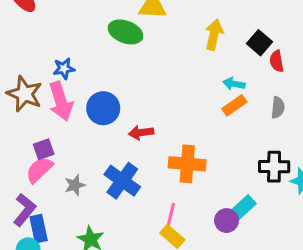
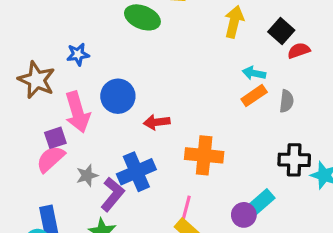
red semicircle: (277, 61) -> (299, 51), turned 80
pink arrow: (61, 101) -> (77, 112), moved
gray semicircle: (278, 107) -> (287, 101), moved
blue cross: (122, 181) -> (136, 172), turned 30
purple L-shape: (24, 210) -> (112, 194), moved

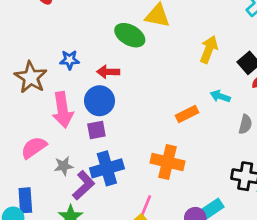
orange rectangle: (254, 96) -> (187, 114), moved
red arrow: (157, 122) -> (108, 72), moved
purple square: (55, 138) -> (96, 130), moved

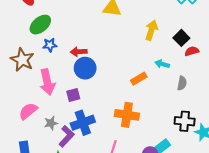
green ellipse: (130, 35) -> (40, 25), moved, turned -65
blue circle: (99, 101) -> (85, 68), moved

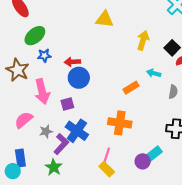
blue cross: (83, 123) -> (77, 131), turned -35

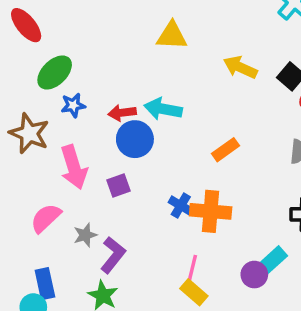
yellow arrow: (143, 40) -> (240, 67), turned -78
cyan arrow: (154, 73) -> (163, 109), moved, size x1.5
blue cross: (77, 131) -> (181, 206), moved, size x0.6

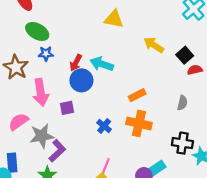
green ellipse: (55, 72) -> (37, 31), turned 65
red arrow: (122, 113) -> (76, 63), turned -63
orange cross: (211, 211) -> (139, 123), moved
gray star: (85, 235) -> (42, 136), size x1.6

